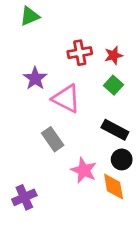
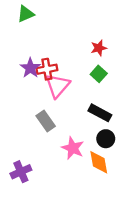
red cross: (80, 53) -> (47, 69), moved
pink triangle: (66, 99) -> (57, 86), turned 44

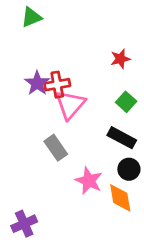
green square: (99, 74) -> (126, 102), moved
purple cross: (21, 172) -> (24, 224), moved

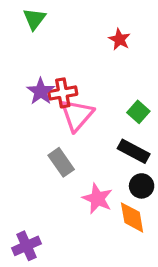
green triangle: (31, 17) -> (34, 19), turned -30
red star: (120, 59) -> (119, 39), moved, turned -30

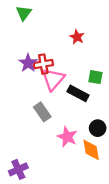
red star: (119, 39) -> (77, 37), moved
green square: (138, 112) -> (95, 77), turned -32
black rectangle: (134, 151) -> (78, 93), moved

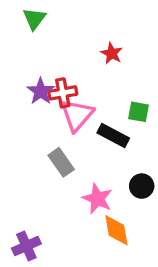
orange diamond: (91, 150) -> (116, 230), moved

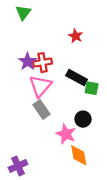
green square: (139, 112) -> (92, 88), moved
pink triangle: (77, 115) -> (40, 86), moved
black rectangle: (113, 136) -> (77, 78), moved
black circle: (142, 186) -> (83, 119), moved

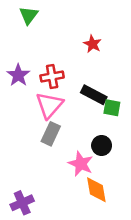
purple star: (28, 62) -> (18, 75), moved
gray rectangle: (41, 109) -> (51, 134), turned 60

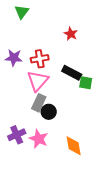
purple star: (18, 75) -> (14, 58), turned -30
black circle: (102, 146) -> (49, 112), moved
pink star: (81, 164) -> (39, 139), moved
purple cross: (22, 203) -> (17, 135), moved

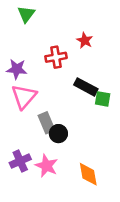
red cross: (40, 59) -> (56, 57), moved
pink triangle: (38, 81) -> (24, 97), moved
gray rectangle: (39, 103) -> (46, 123), turned -48

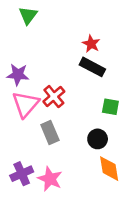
red cross: (56, 57) -> (54, 96), moved, turned -30
black rectangle: (86, 87) -> (92, 67), moved
black circle: (58, 134) -> (98, 139), moved
orange diamond: (88, 174) -> (109, 169), moved

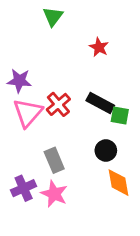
green triangle: (28, 15) -> (53, 16), moved
black rectangle: (92, 67) -> (100, 103), moved
gray rectangle: (50, 133) -> (54, 160), moved

